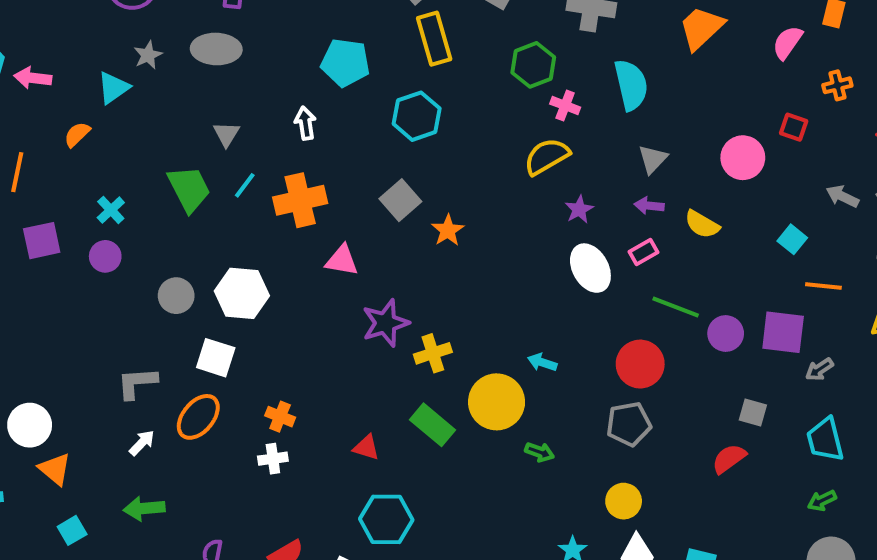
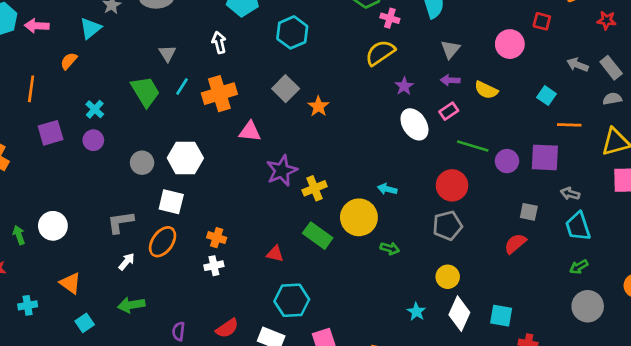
gray arrow: (819, 369) -> (570, 194), moved, turned 54
white circle: (30, 425) -> (53, 226), moved

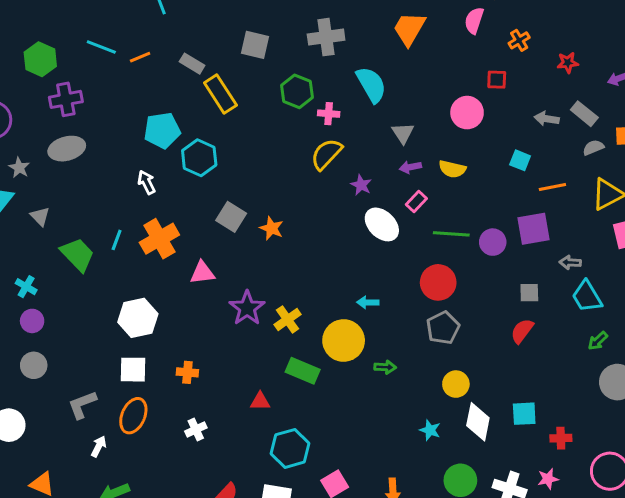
cyan hexagon: (292, 32) -> (199, 158), moved
gray triangle: (167, 53) -> (40, 216), moved
gray circle: (142, 163) -> (34, 365), moved
orange cross: (217, 238) -> (187, 372), moved

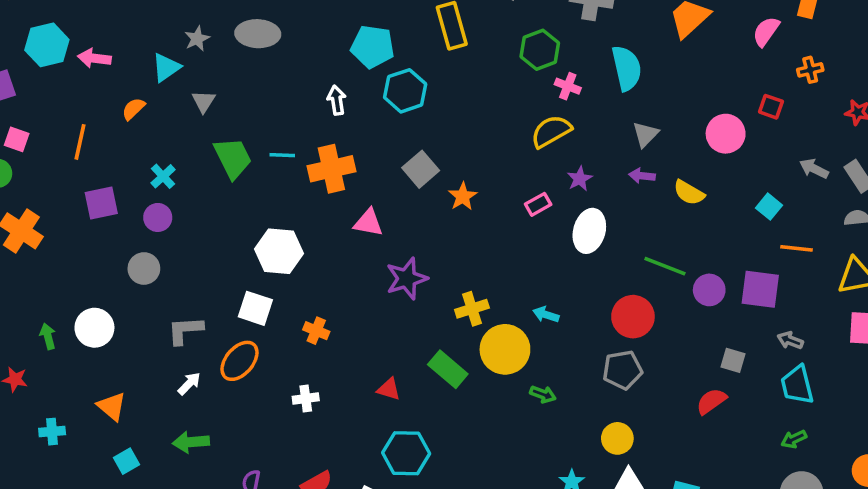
pink rectangle: (416, 202) -> (538, 204), moved
white ellipse: (382, 224) -> (589, 231), turned 44
cyan line: (117, 240) -> (282, 155), turned 55
yellow cross: (288, 319) -> (472, 309), moved

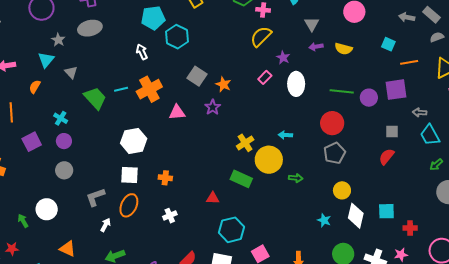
purple star: (407, 278) -> (213, 107), moved, size x0.7

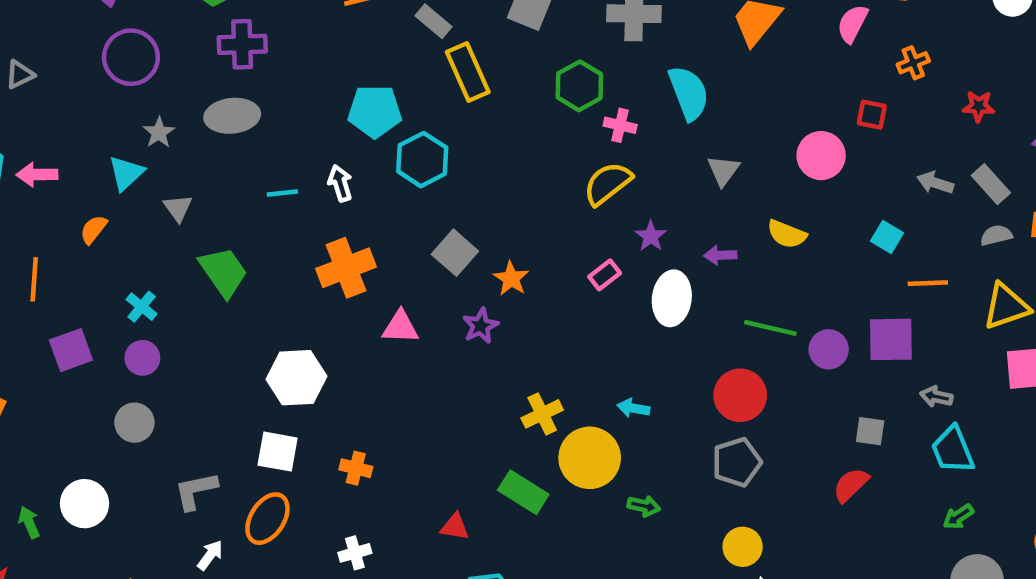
purple arrow: (316, 47) -> (720, 255), moved
cyan line: (121, 89) -> (282, 193), moved

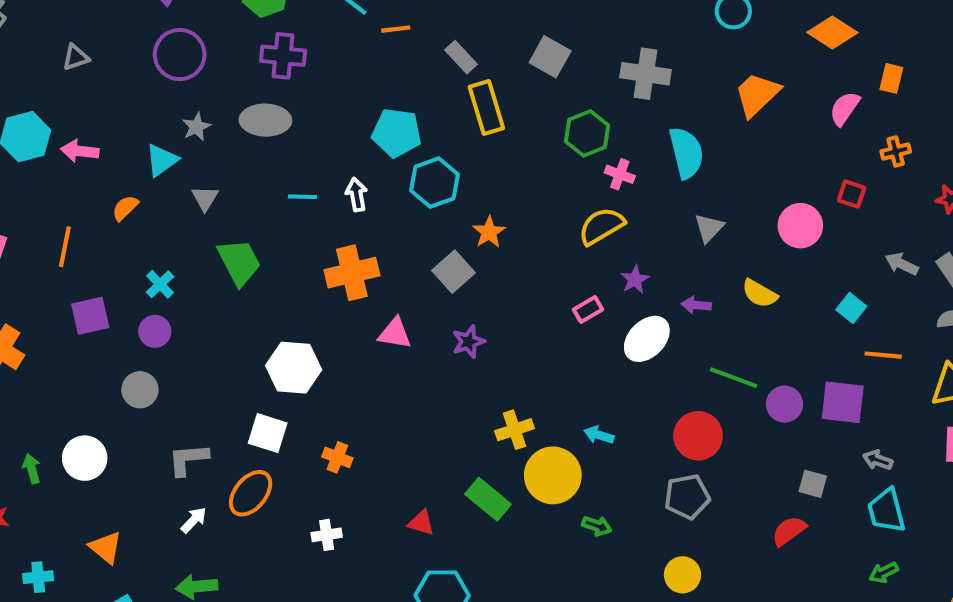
orange star: (511, 279) -> (489, 232), moved
white ellipse: (672, 298) -> (647, 339), turned 30

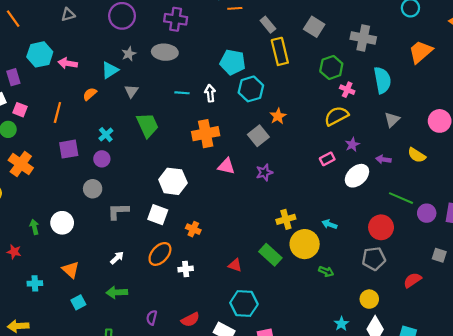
gray L-shape: (188, 459) -> (118, 211), moved
orange ellipse: (251, 493) -> (160, 254), moved
red semicircle: (789, 531) -> (412, 280), moved

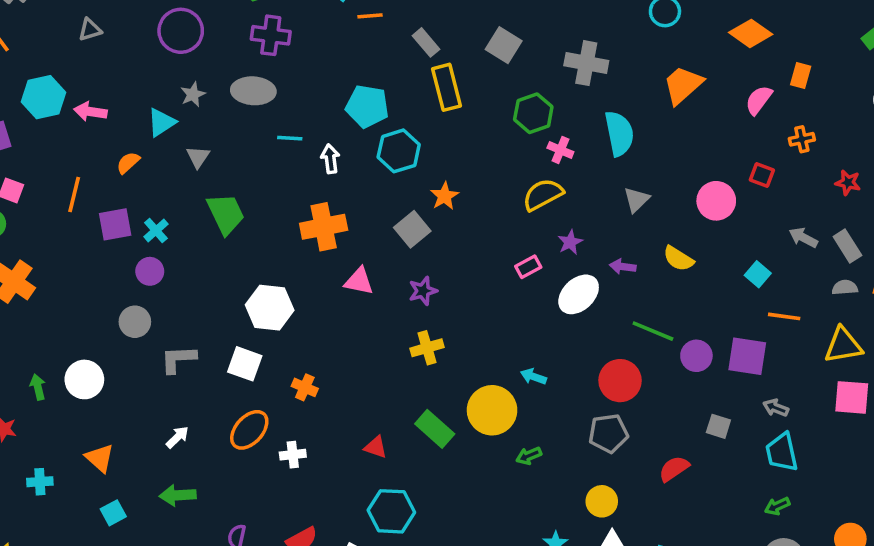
cyan line: (182, 93) -> (290, 138), moved
purple square: (69, 149) -> (115, 224), moved
yellow cross: (286, 219) -> (427, 348), moved
green arrow: (326, 271) -> (529, 456), turned 136

